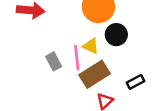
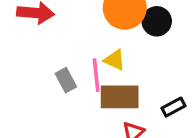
black circle: (116, 35) -> (157, 21), moved
brown rectangle: (95, 74) -> (120, 97), turned 32

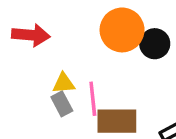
yellow triangle: (115, 60) -> (64, 83), moved, turned -30

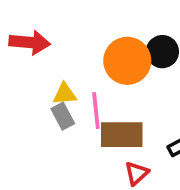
orange circle: (122, 30) -> (127, 61), moved

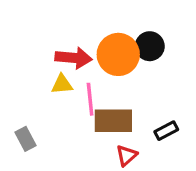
red arrow: (30, 42) -> (74, 58), moved
gray rectangle: (63, 116) -> (26, 139), moved

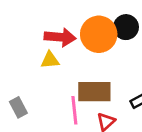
pink line: (90, 99) -> (74, 110), moved

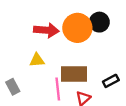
yellow triangle: (50, 60) -> (37, 60), moved

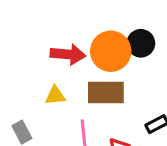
brown rectangle: (74, 74) -> (106, 92), moved

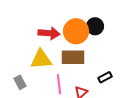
yellow triangle: (55, 96) -> (41, 59), size x1.6

